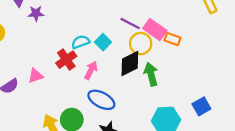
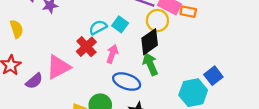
green arrow: (151, 74) -> (150, 64), moved
pink triangle: (36, 76) -> (58, 67), size x1.6
blue square: (201, 106) -> (213, 76), moved

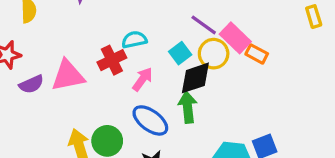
cyan square: (120, 24) -> (180, 53), moved

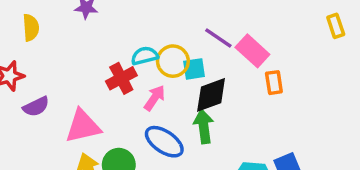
cyan square: (180, 53) -> (194, 69), turned 30
yellow circle: (214, 54) -> (173, 61), moved
orange rectangle: (257, 54) -> (274, 83), moved, turned 55
pink triangle: (68, 76) -> (83, 126), moved

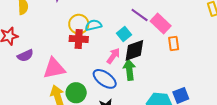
yellow circle: (173, 61) -> (79, 24), moved
cyan square: (194, 69) -> (124, 34), turned -32
red cross: (121, 78) -> (79, 39), turned 30
pink arrow: (155, 98) -> (113, 56), moved

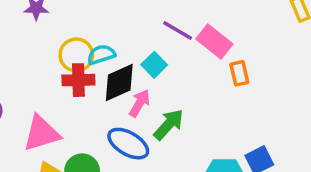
black diamond: (134, 50) -> (119, 82), moved
green arrow: (129, 70) -> (169, 124), turned 54

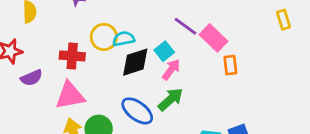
red cross: (78, 80) -> (72, 56), moved
pink arrow: (139, 103) -> (171, 69), moved

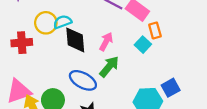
cyan square: (164, 51) -> (143, 45), moved
black diamond: (135, 62) -> (75, 40), turned -68
pink triangle: (70, 96) -> (19, 91), moved

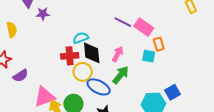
yellow circle: (46, 23) -> (83, 72), moved
red cross: (22, 43) -> (70, 56), moved
cyan square: (143, 45) -> (149, 56), turned -32

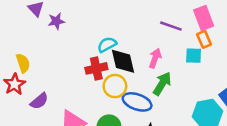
purple line: (123, 22) -> (171, 26), moved
pink rectangle: (144, 27) -> (204, 18), moved, turned 42
yellow semicircle: (12, 30) -> (23, 63), moved

